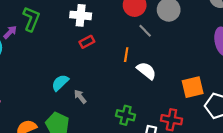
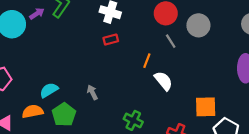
cyan semicircle: (60, 83) -> (49, 90), moved

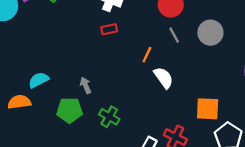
gray circle: (198, 25) -> (210, 33), moved
green pentagon: (64, 115) -> (70, 110), moved, turned 30
green cross: (133, 120) -> (109, 117), moved

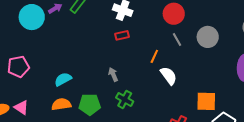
gray arrow: (86, 85) -> (113, 75), moved
orange semicircle: (19, 102) -> (61, 104), moved
green cross: (109, 117) -> (125, 99), moved

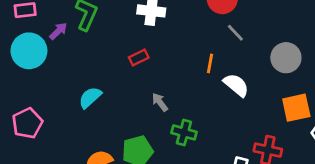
red rectangle: (122, 35) -> (139, 57), moved
gray circle: (208, 37) -> (286, 58), moved
cyan semicircle: (63, 79) -> (90, 97), moved

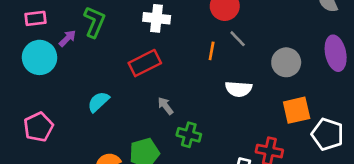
red rectangle: (139, 57) -> (145, 63), size x1.6
orange line: (210, 63) -> (212, 51), moved
white semicircle: (236, 85) -> (239, 89), turned 145

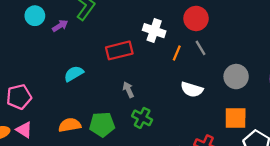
white cross: (157, 18) -> (154, 31), moved
purple arrow: (67, 38) -> (60, 26), moved
cyan circle: (39, 57) -> (35, 16), moved, size x0.7
pink pentagon: (38, 127) -> (19, 97), moved

